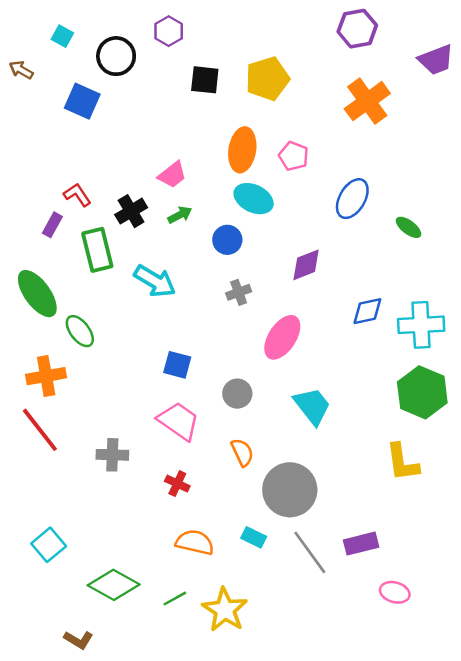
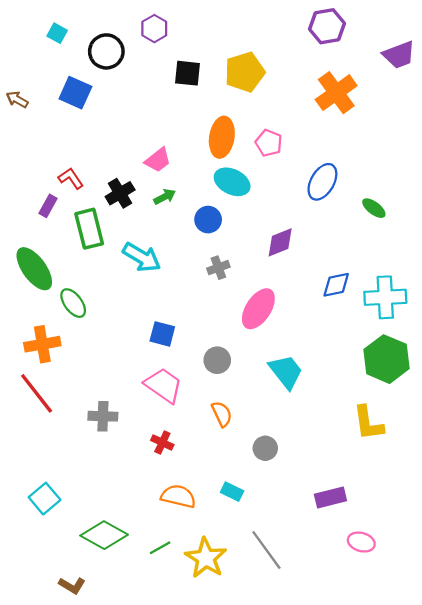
brown arrow: (21, 70) -> (17, 99), moved
gray circle: (290, 490) -> (265, 448), size x0.5
gray line: (310, 552) -> (266, 550), moved

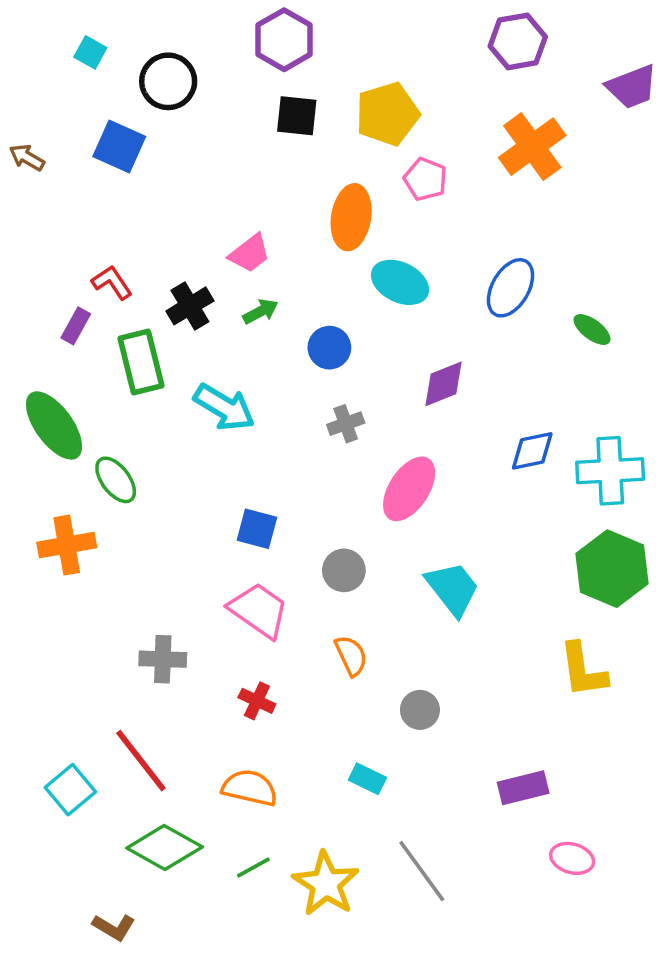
purple hexagon: (154, 29) -> (284, 40), moved, size x1.4
pink pentagon: (269, 143) -> (425, 179), moved
cyan ellipse: (232, 182) -> (400, 282), moved
red line: (37, 393) -> (141, 761), moved
orange semicircle: (178, 496) -> (250, 788), moved

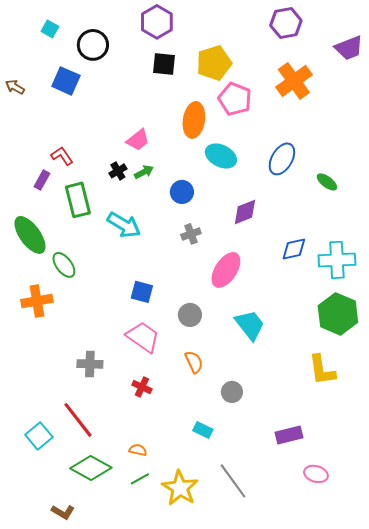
pink pentagon: (425, 179) -> (235, 99), size x1.4
black cross: (190, 306) -> (118, 171), moved, size x0.7
orange semicircle: (250, 788) -> (138, 450), moved, size x0.6

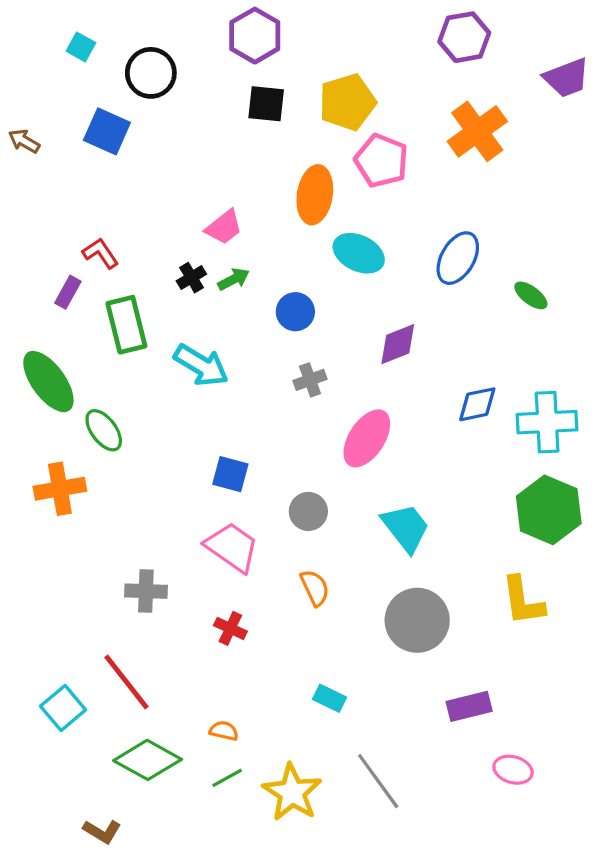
gray circle: (232, 392) -> (417, 620), moved, size x1.8

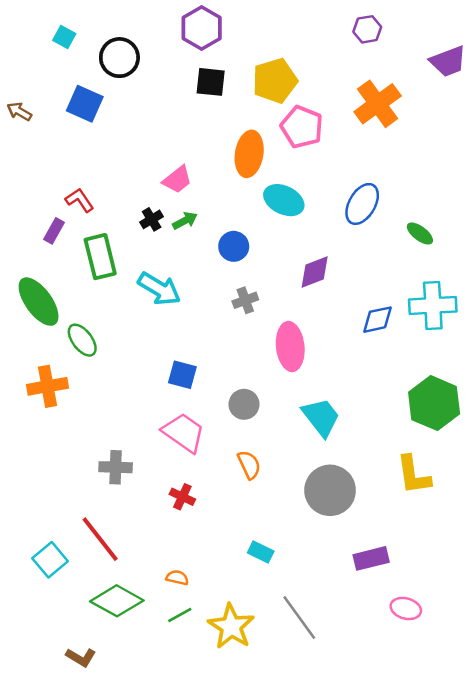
purple hexagon: (464, 37) -> (367, 29), size x0.7
cyan cross: (547, 422) -> (433, 305), moved
pink ellipse: (367, 438) -> (290, 347), turned -39

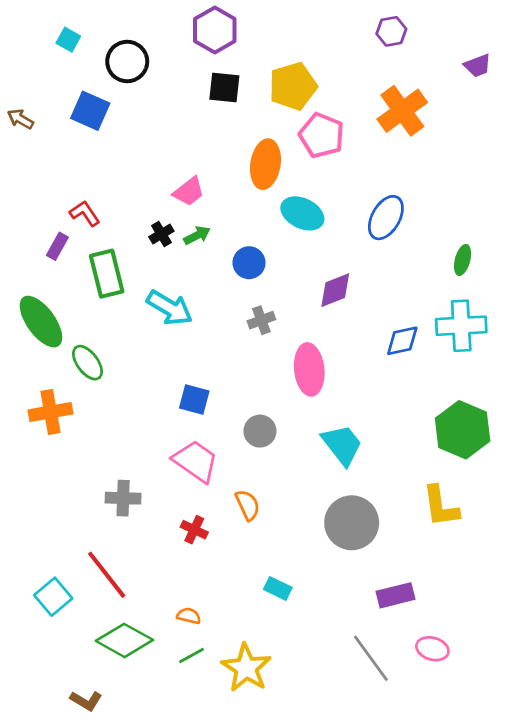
purple trapezoid: (448, 61) -> (478, 66), size x0.7
green ellipse: (420, 234) -> (463, 260), moved, turned 68
orange semicircle: (249, 465) -> (248, 505), moved
gray line: (299, 617) -> (371, 658), moved

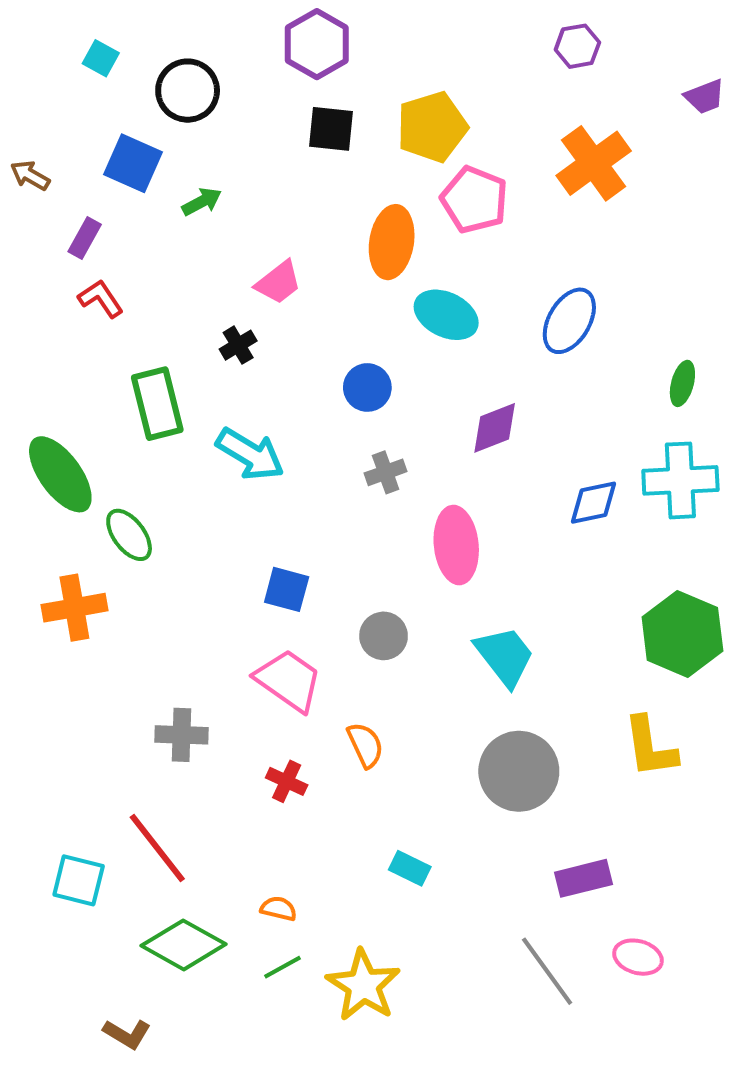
red L-shape: (85, 213) -> (101, 299), moved
green arrow: (197, 235) -> (202, 202), moved
purple rectangle: (57, 246) -> (85, 238), moved
cyan square: (53, 597) -> (79, 880), turned -36

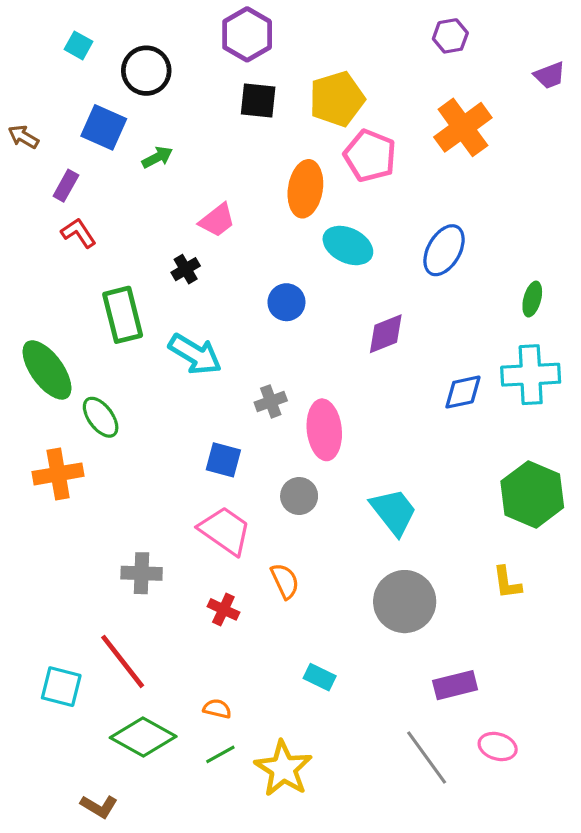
gray cross: (386, 472) -> (271, 401), moved
pink ellipse: (456, 545) -> (324, 430), moved
yellow L-shape: (650, 747) -> (507, 583), size x0.7

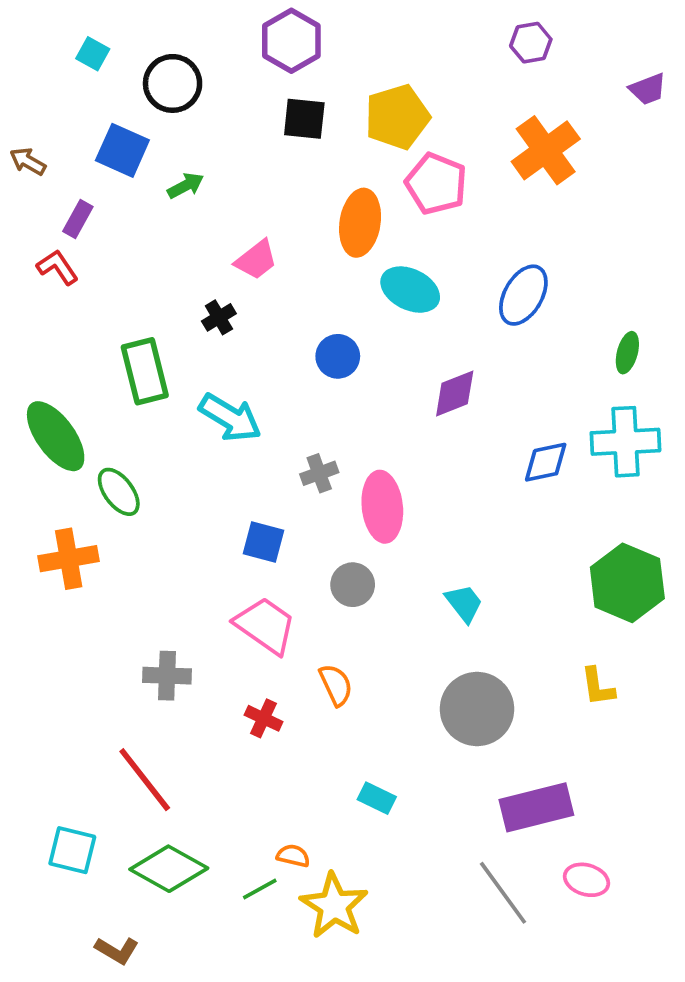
red L-shape: (79, 233) -> (57, 267), moved
cyan trapezoid: (394, 512) -> (464, 603), size x0.7
purple rectangle: (455, 685) -> (536, 807), size x1.4
cyan square: (61, 687) -> (72, 850), moved
orange semicircle: (217, 709) -> (293, 856), moved

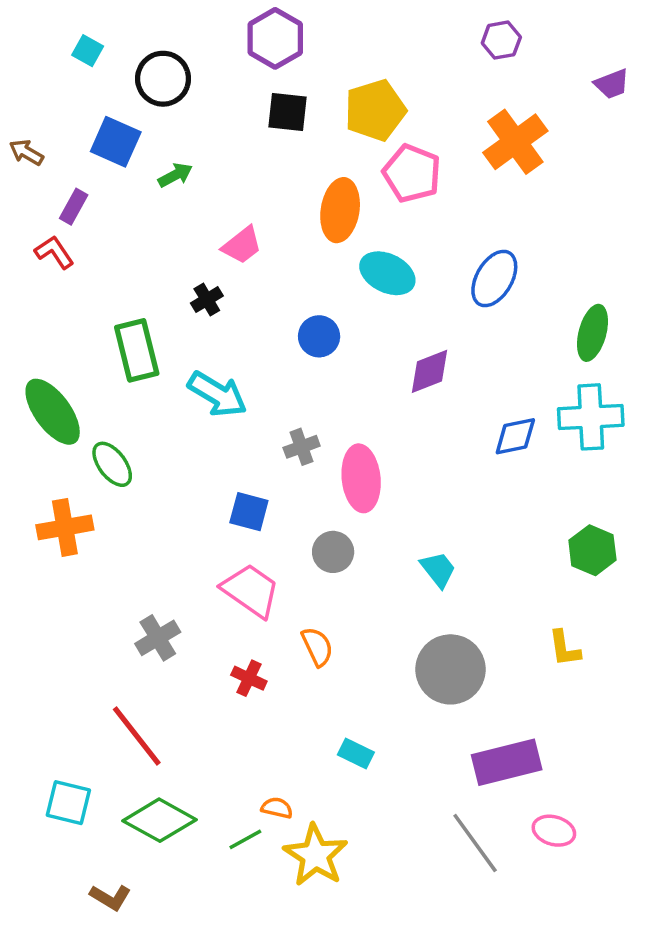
green ellipse: (627, 353) -> (592, 333), size x1.4
green hexagon: (627, 583) -> (592, 550), size x0.7
gray cross: (167, 676) -> (158, 638), turned -33

